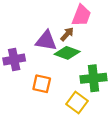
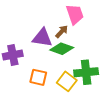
pink trapezoid: (81, 15) -> (75, 14), turned -40
yellow square: (77, 102) -> (67, 81), moved

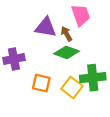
brown arrow: (62, 32) -> (66, 34), turned -72
purple triangle: (42, 38) -> (46, 27), moved

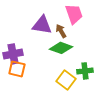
green cross: (93, 78) -> (85, 71), size x0.7
orange square: (41, 83) -> (17, 69), moved

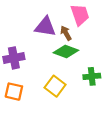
orange square: (17, 69) -> (14, 92), moved
yellow square: (66, 80) -> (55, 86), moved

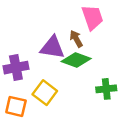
purple triangle: (45, 27) -> (52, 47), moved
yellow square: (55, 86) -> (45, 93), moved

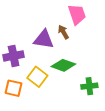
green diamond: (76, 60) -> (63, 65), moved
green cross: (106, 89) -> (89, 86), moved

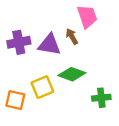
purple cross: (14, 56) -> (19, 42), moved
yellow square: (37, 77) -> (42, 87), turned 30

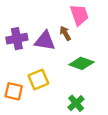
green diamond: (72, 74) -> (81, 63), moved
green cross: (101, 98) -> (76, 103), moved, turned -35

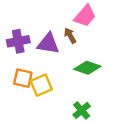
pink trapezoid: (79, 15) -> (85, 16), turned 60
orange square: (14, 91) -> (23, 78), moved

